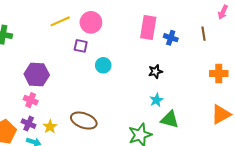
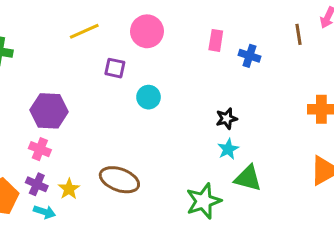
pink circle: (91, 22) -> (147, 31), moved
pink rectangle: (148, 27) -> (216, 40), size x0.6
brown line: (203, 34) -> (298, 34), moved
black star: (155, 71) -> (227, 119), moved

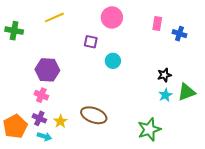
yellow line: (84, 31) -> (54, 17), moved
green triangle: (248, 178) -> (187, 92), moved, turned -36

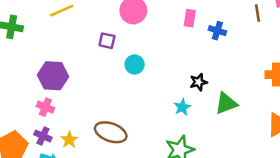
cyan star: (165, 95) -> (182, 107), moved

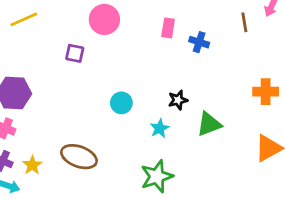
cyan circle: (135, 64) -> (121, 103), moved

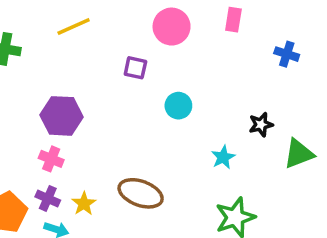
pink rectangle: (168, 28) -> (233, 20), moved
cyan circle: (121, 103) -> (178, 106), moved
cyan star: (160, 128) -> (223, 157), moved

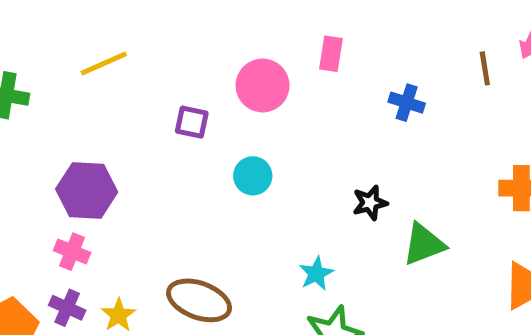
pink circle: (172, 27) -> (263, 85), moved
cyan star: (223, 157) -> (316, 274), moved

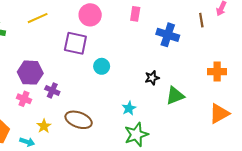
pink circle: (263, 85) -> (90, 15), moved
blue cross: (407, 103) -> (168, 35), size x1.5
purple square: (192, 122) -> (75, 43), size x1.6
purple cross: (67, 308) -> (52, 90), moved

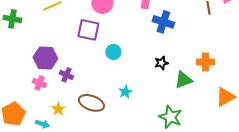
blue cross: (168, 35) -> (163, 22), moved
orange cross: (217, 72) -> (205, 62), moved
cyan star: (129, 108) -> (125, 92), moved
green star: (136, 135) -> (170, 117), moved, turned -30

